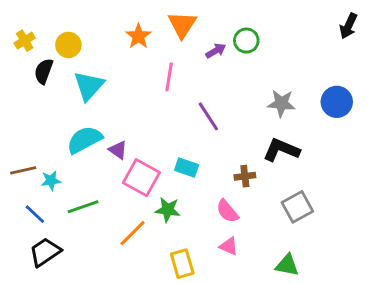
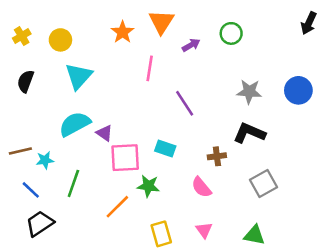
green circle: (246, 41) -> (231, 33), moved
black semicircle: (44, 71) -> (26, 81), moved
pink square: (141, 178) -> (125, 158), turned -32
green line: (83, 207) -> (73, 183), turned -52
pink triangle: (229, 246) -> (204, 230), moved, turned 30

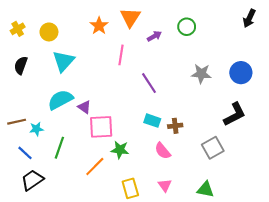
black L-shape: (249, 133) -> (235, 114), moved, turned 130
cyan rectangle: (165, 149) -> (152, 121), moved

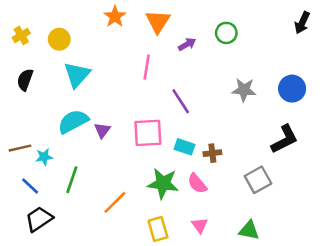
orange star: (99, 26) -> (115, 16), moved
purple triangle: (84, 107) -> (102, 130), turned 32
pink square: (101, 127) -> (148, 133), moved
green star: (120, 150) -> (163, 183), moved, size x1.4

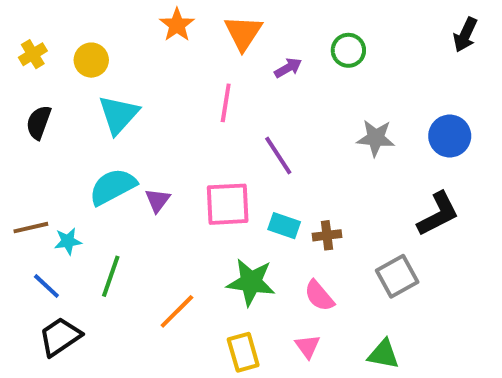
pink semicircle: (197, 183) -> (319, 296), moved

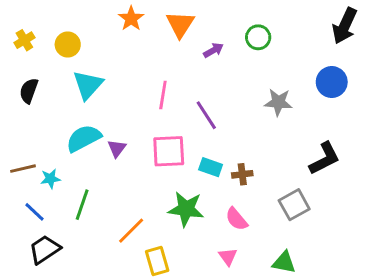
black arrow: (465, 35) -> (345, 26), size x1.4
pink line: (226, 103) -> (163, 95), moved
blue circle: (450, 136) -> (332, 82), moved
yellow rectangle: (243, 352) -> (157, 261), moved

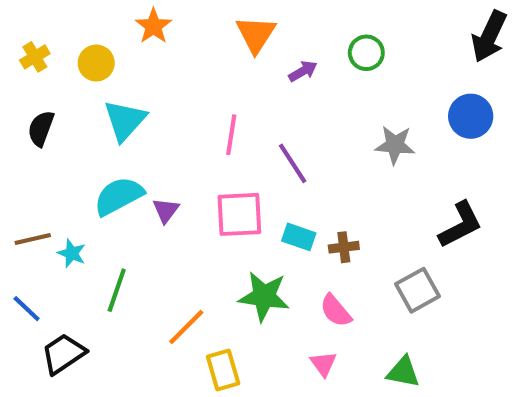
orange star: (131, 19) -> (153, 26), moved
cyan star: (50, 179) -> (72, 253), turned 30
blue line: (35, 212) -> (27, 309), moved

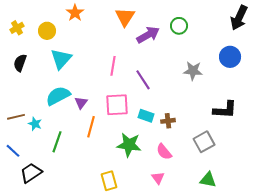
purple arrow: (303, 71) -> (148, 35), size x1.6
black L-shape: (460, 225) -> (225, 110), turned 30
orange line: (186, 327) -> (91, 127), moved, turned -30
green triangle: (403, 372) -> (208, 180), moved

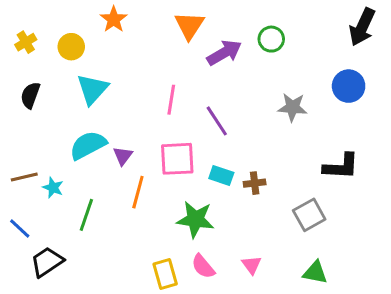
pink semicircle: (164, 152) -> (203, 266), moved
pink triangle: (158, 178) -> (252, 265), moved

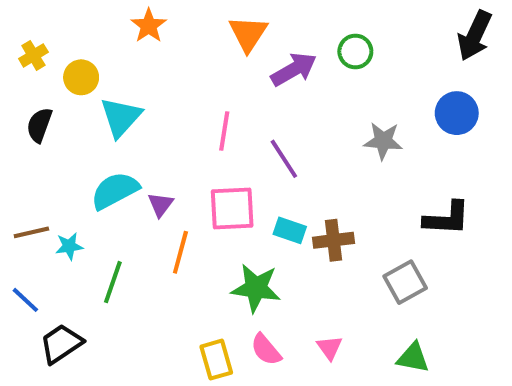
yellow circle: (71, 47) -> (81, 77), moved
brown cross: (255, 183) -> (334, 240), size x1.4
cyan star: (53, 188) -> (69, 246), turned -30

